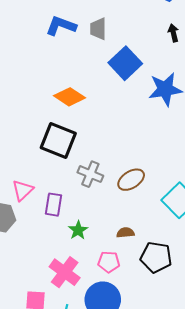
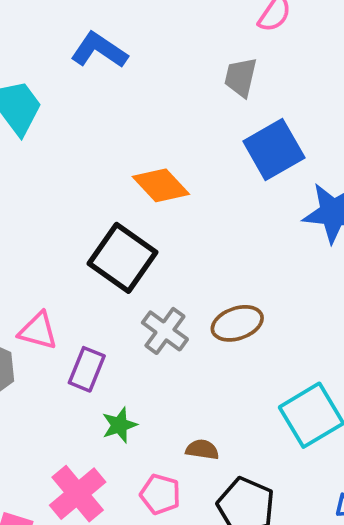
blue L-shape: (61, 26) -> (99, 50), moved
brown ellipse: (131, 180) -> (237, 323), moved
pink triangle: (23, 190) -> (38, 331), turned 45

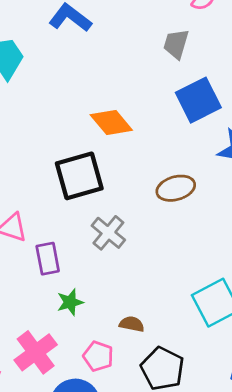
black square: (123, 258) -> (79, 176), turned 36
brown ellipse: (237, 323) -> (176, 188), moved
purple rectangle: (87, 369) -> (48, 259), turned -36

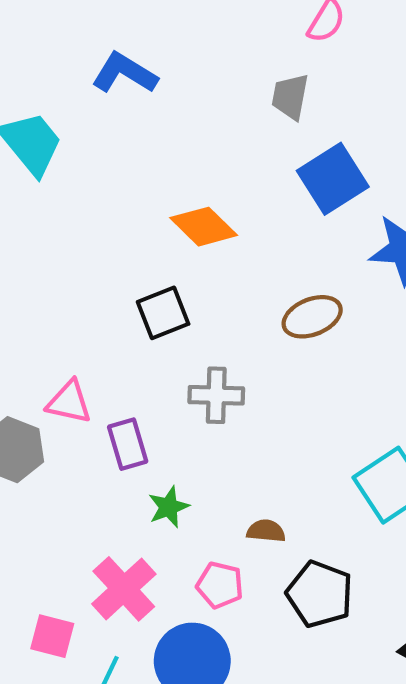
black square: (79, 176) -> (163, 313), size x0.7
gray cross: (108, 233) -> (216, 395), turned -32

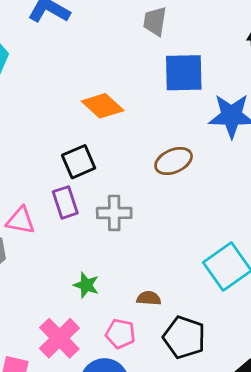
blue square: (333, 179) -> (184, 73), turned 33
purple rectangle: (128, 444) -> (65, 202), moved
green star: (169, 507) -> (86, 285), turned -30

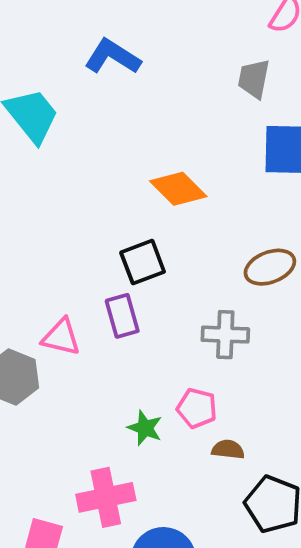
gray cross: (114, 213) -> (225, 335), moved
pink pentagon: (120, 334) -> (197, 408), moved
pink cross: (59, 338) -> (106, 497), turned 30

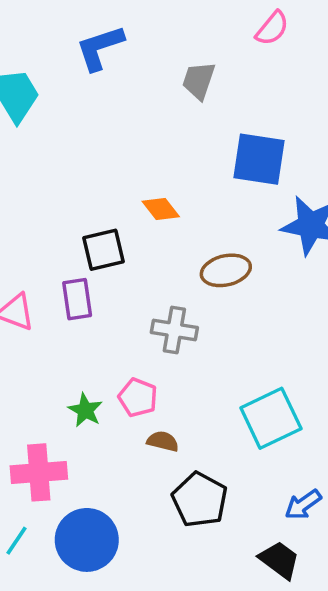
blue L-shape: (113, 57) -> (100, 48), turned -58
gray trapezoid: (254, 79) -> (199, 81), moved
orange diamond: (178, 189) -> (161, 209), moved, size x0.7

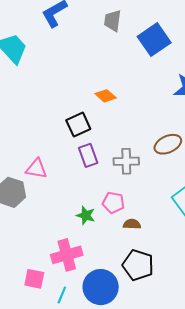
blue square: (259, 159) -> (154, 40), moved, turned -32
brown ellipse: (226, 270) -> (168, 144), moved
purple rectangle: (77, 299) -> (88, 155), moved
black pentagon: (200, 500) -> (138, 265), moved

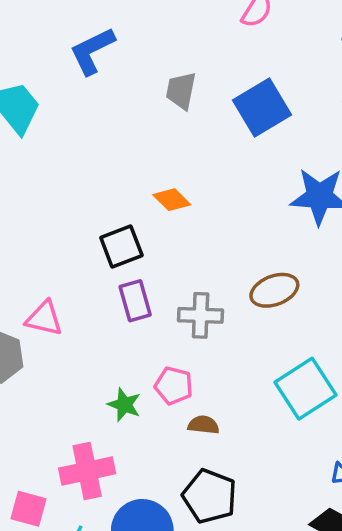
gray trapezoid: (113, 21) -> (181, 91), moved

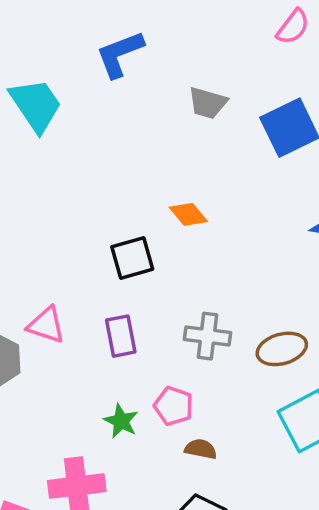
gray trapezoid: (181, 91) -> (208, 103), turned -90
brown ellipse: (274, 290) -> (282, 349), moved
purple rectangle: (135, 301) -> (121, 336), moved

